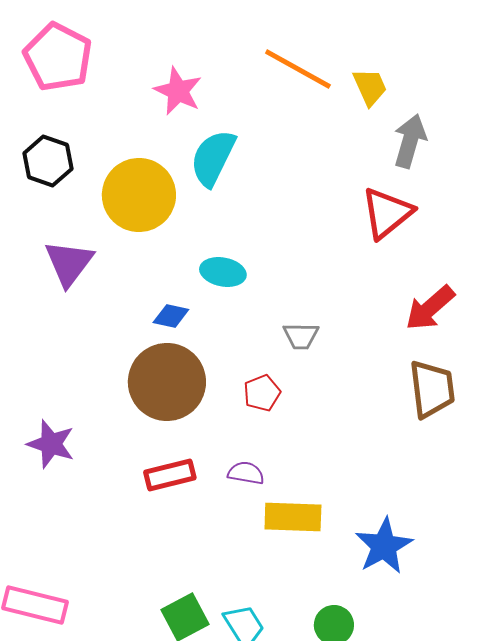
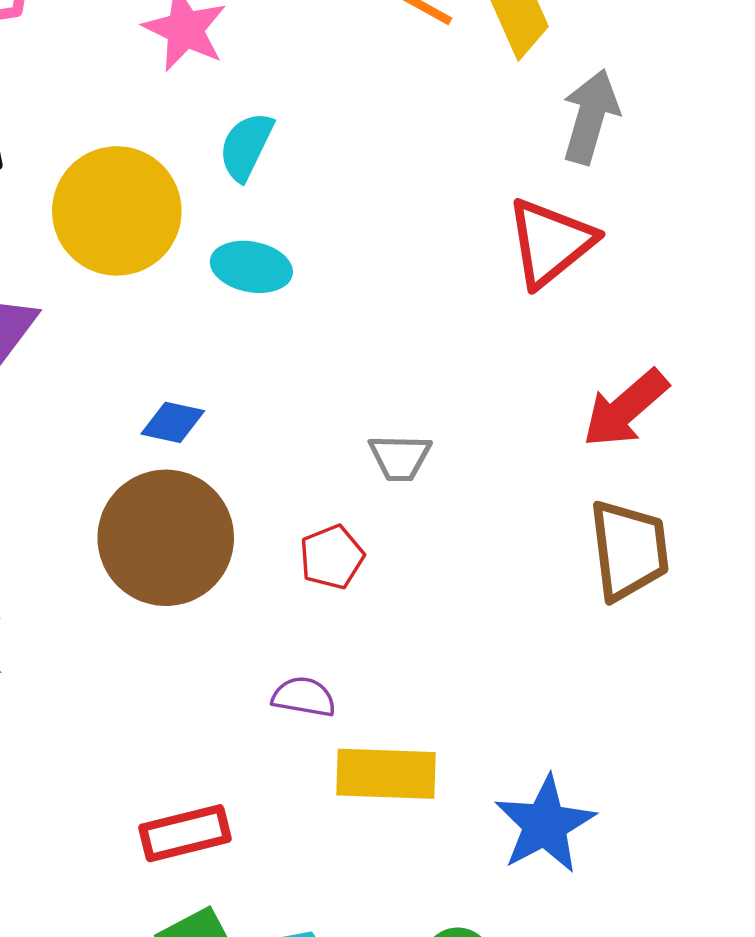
cyan semicircle: (213, 158) -> (246, 146), size x0.7
cyan ellipse: (223, 272) -> (251, 267), moved
red rectangle: (170, 475) -> (185, 833), moved

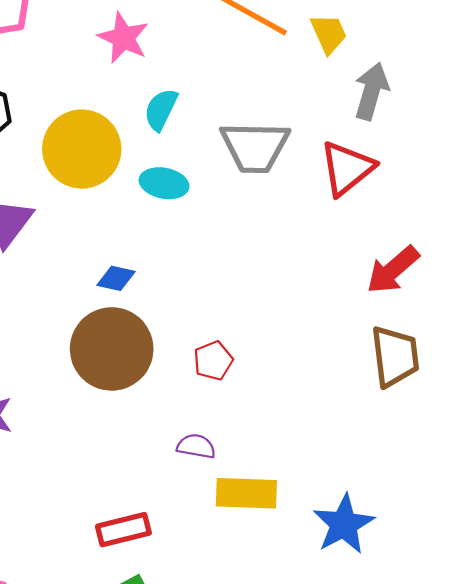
gray trapezoid: (400, 457) -> (255, 147), moved, size x1.8

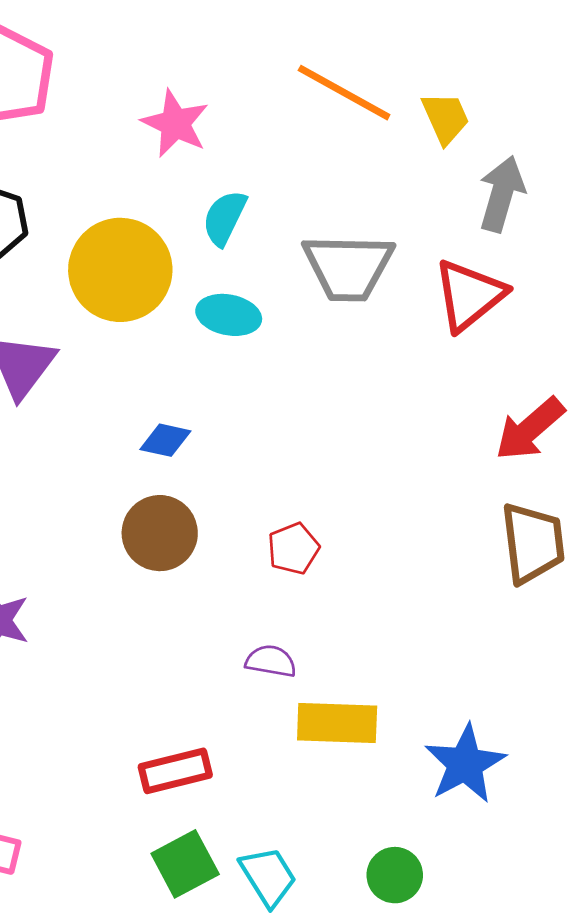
brown circle: (112, 349) -> (160, 533), size x0.7

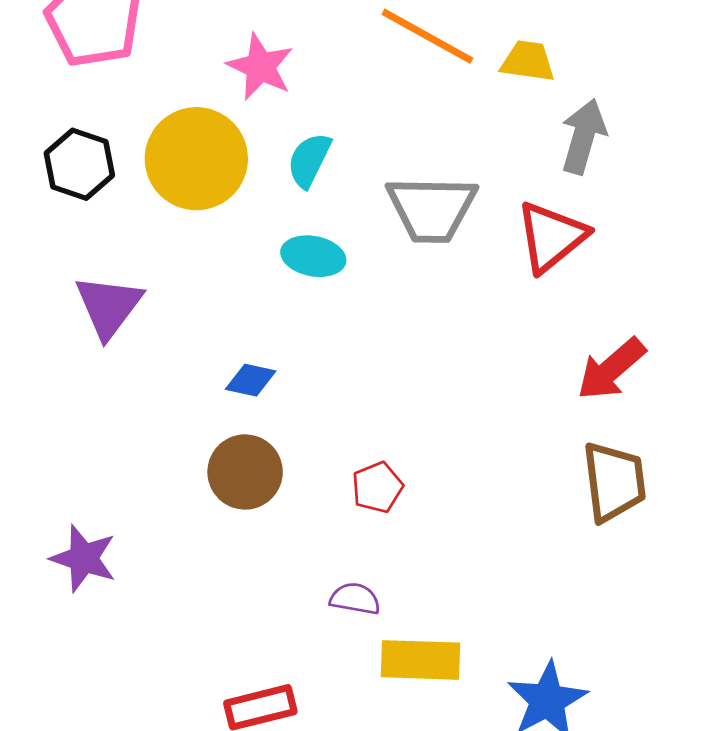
yellow trapezoid: (445, 118) -> (528, 61), turned -58
yellow circle: (120, 270) -> (196, 159), moved

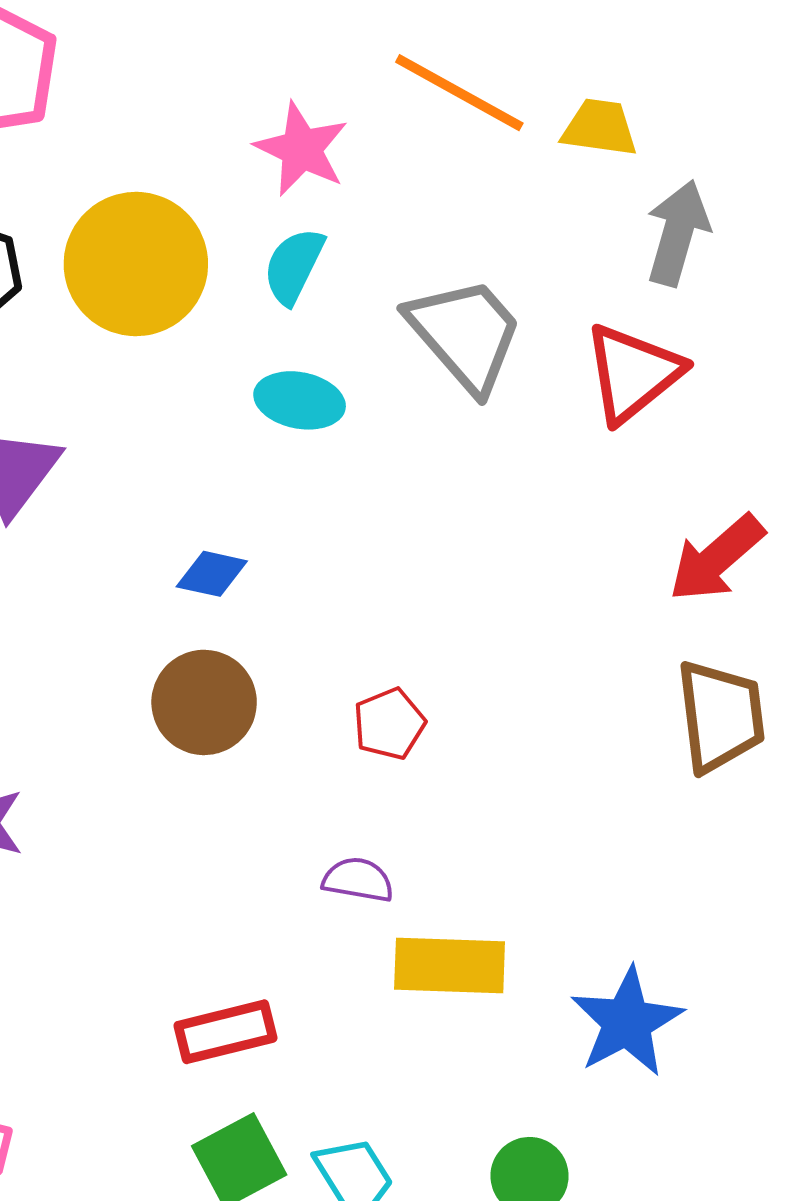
pink star: (260, 67) -> (302, 149), moved
gray trapezoid: (432, 209) -> (465, 334), turned -132

